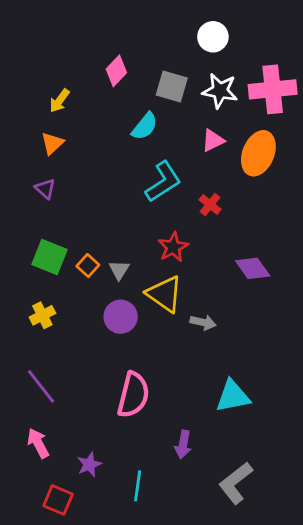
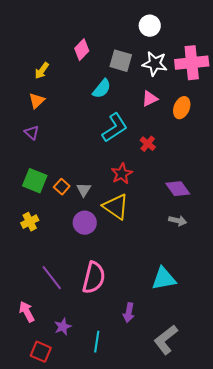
orange ellipse: (258, 153) -> (182, 108), size x0.7
gray arrow: (203, 322) -> (178, 221), moved
purple line: (41, 386) -> (52, 278), moved

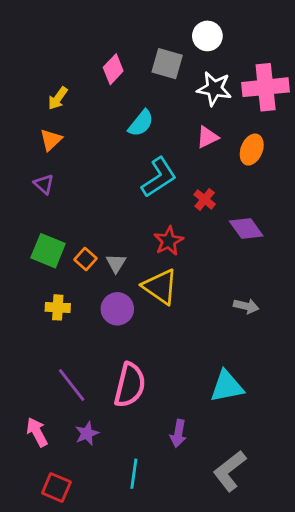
gray square: (121, 61) -> (167, 64), moved
purple diamond: (178, 189) -> (246, 228), moved
yellow cross: (30, 222) -> (58, 307), moved, turned 30
purple star: (63, 327) -> (87, 433), moved

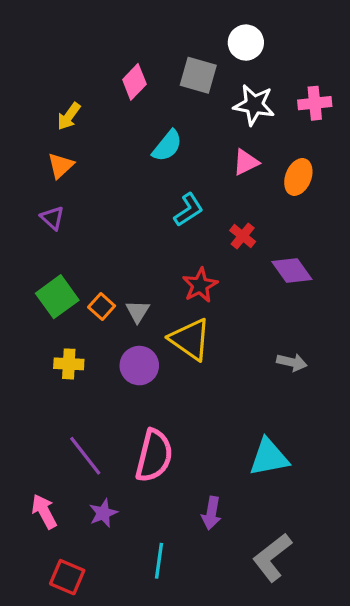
pink cross: (266, 87) -> (315, 103), size x0.6
cyan L-shape: (159, 177) -> (188, 210), size x0.7
green square: (48, 251) -> (57, 297), turned 32

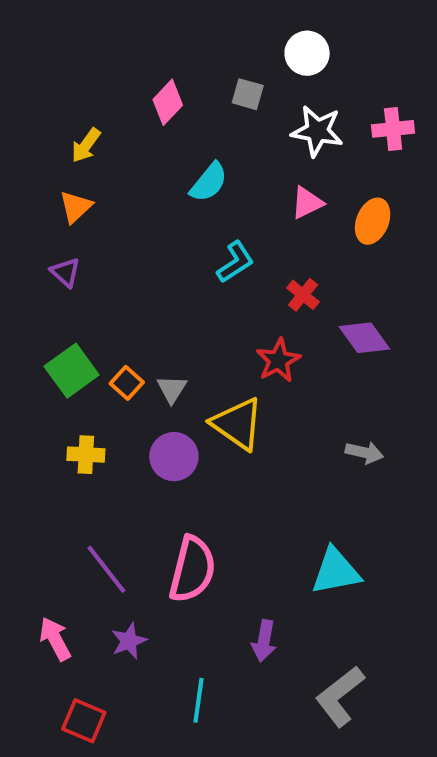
gray square: (198, 75) -> (248, 94), size x0.7
red star: (200, 285) -> (278, 360), moved

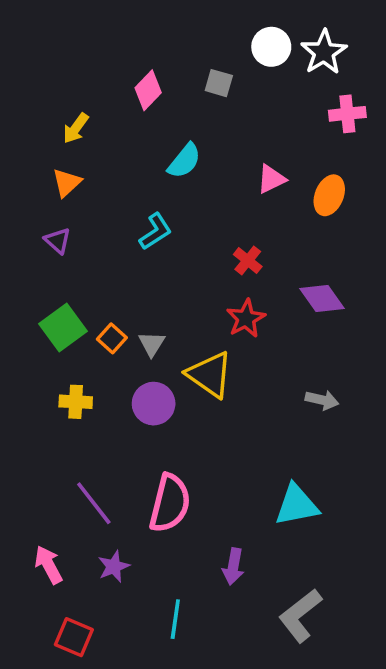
white star: (317, 131) -> (324, 52), moved, turned 30
cyan L-shape: (235, 262) -> (155, 232), moved
red cross: (303, 295) -> (248, 260), moved

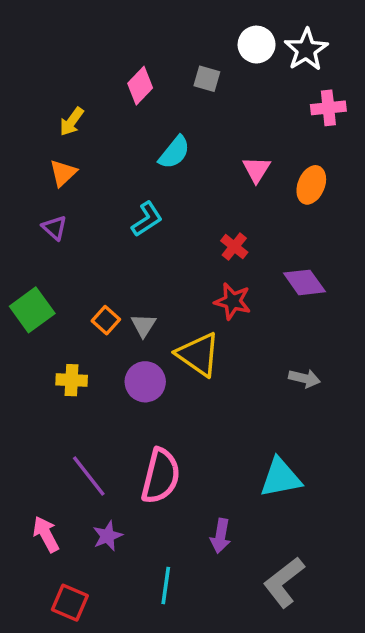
pink triangle: (271, 179) -> (257, 169), turned -32
red star: (246, 318) -> (233, 301), turned -30
green square: (63, 328) -> (32, 310), moved

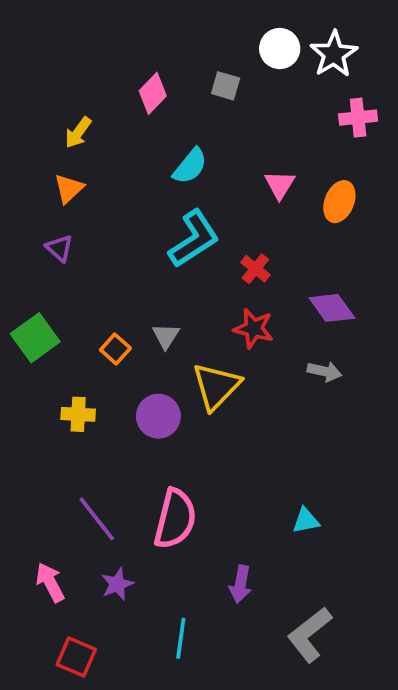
cyan L-shape: (147, 219) -> (194, 239), moved, size x1.5
gray triangle: (144, 325) -> (166, 336), moved
yellow triangle: (198, 354) -> (216, 386), turned 39
gray arrow: (304, 378) -> (324, 371), moved
cyan triangle: (280, 478) -> (306, 521), size x0.6

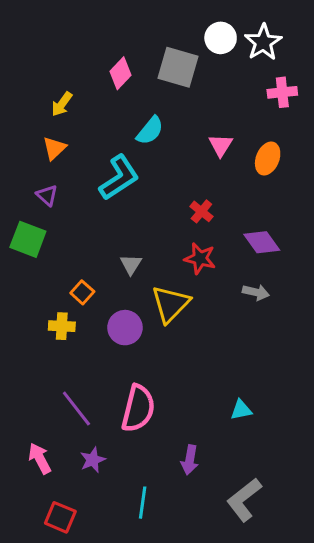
gray square: (226, 86) -> (178, 67), size x1.8
cyan L-shape: (194, 239) -> (119, 178), moved
green square: (35, 338) -> (28, 239), moved, turned -33
orange square: (115, 349) -> (82, 292), moved

